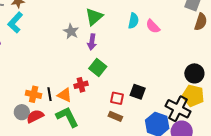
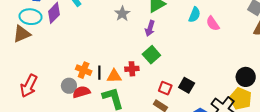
gray star: (71, 31) -> (122, 14), moved
orange triangle: (65, 95) -> (114, 76), turned -35

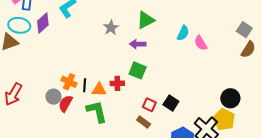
purple arrow: (150, 28) -> (138, 44), turned 70
green square: (151, 55) -> (138, 70), turned -30
red semicircle: (81, 92) -> (66, 104), turned -48

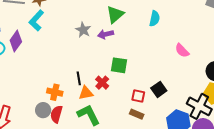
pink semicircle: (201, 43) -> (182, 51), moved
purple arrow: (138, 44) -> (106, 34), moved
red cross: (117, 83) -> (102, 83), turned -32
black line: (85, 85) -> (79, 78), moved
black square: (171, 103) -> (159, 89), turned 35

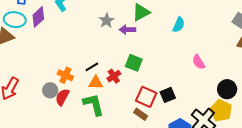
black line: (79, 78) -> (92, 67), turned 56
red square: (138, 96) -> (146, 97), size x1.5

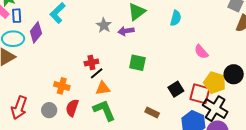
orange cross: (65, 75) -> (62, 86), moved
red cross: (114, 76) -> (91, 62), moved, turned 32
gray circle: (50, 90) -> (49, 110), moved
red square: (146, 97) -> (200, 94), moved
yellow pentagon: (221, 111) -> (215, 83), moved

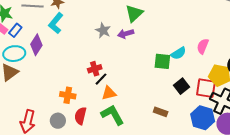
blue rectangle: (17, 16) -> (15, 30), turned 48
cyan semicircle: (176, 18) -> (178, 53), moved, turned 49
pink semicircle: (201, 52) -> (203, 46), turned 70
green square: (137, 63) -> (162, 61), moved

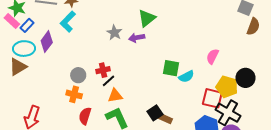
cyan semicircle: (178, 53) -> (186, 76), moved
black square: (182, 86) -> (155, 113), moved
gray circle: (58, 121) -> (78, 75), moved

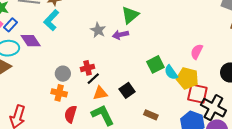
purple diamond: (47, 42) -> (31, 41), turned -70
green square: (171, 68) -> (155, 64), turned -36
cyan semicircle: (186, 76) -> (171, 72), turned 84
yellow pentagon: (227, 87) -> (187, 78), moved
black square: (155, 113) -> (127, 90), moved

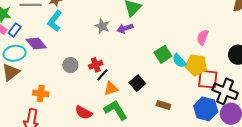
gray circle: (63, 74) -> (70, 65), moved
orange cross: (59, 93) -> (41, 93), moved
red semicircle: (71, 114) -> (84, 113), turned -72

